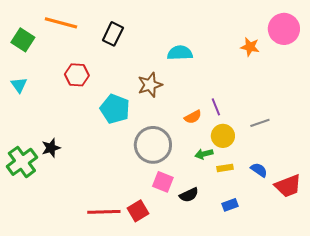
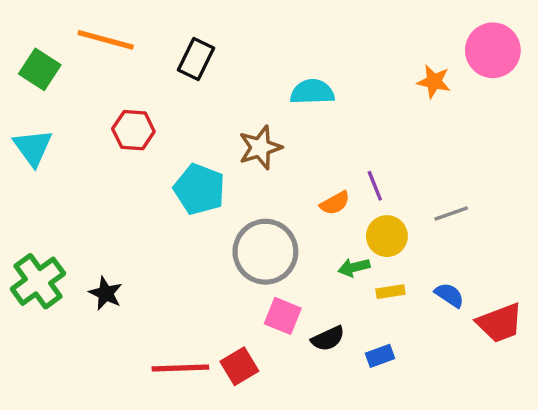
cyan triangle: (19, 85) -> (33, 148), size x1.4
black star: (51, 148) -> (106, 293), moved, turned -30
blue rectangle: (230, 205) -> (380, 356), moved

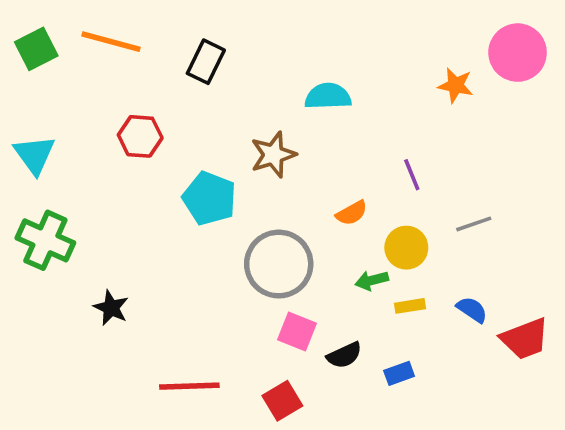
green square: (40, 69) -> (36, 49), moved, turned 30
purple line: (375, 186) -> (412, 175), moved
green cross: (38, 281) -> (45, 240), moved, turned -30
red square: (239, 366) -> (282, 401), moved

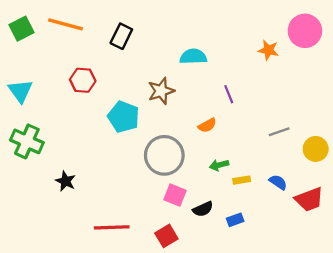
purple line: (412, 175) -> (229, 94), moved
yellow circle: (406, 248) -> (316, 149), moved

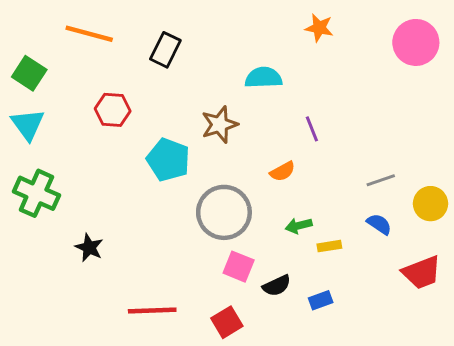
green square: (21, 29) -> (29, 73), moved, turned -30
orange star: (268, 50) -> (319, 28), moved
blue semicircle: (278, 182) -> (379, 224), moved

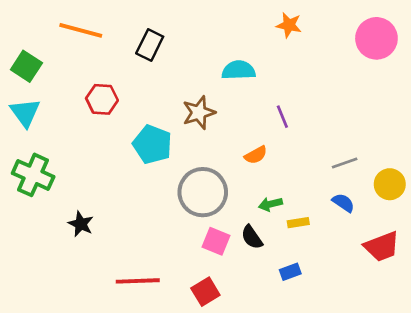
black semicircle: (277, 286) -> (252, 237), moved, turned 80

